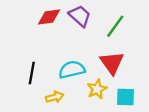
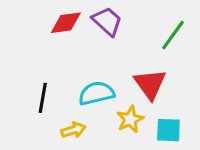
green line: (115, 26) -> (173, 35), moved

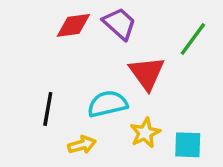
red triangle: (150, 84) -> (147, 73), moved

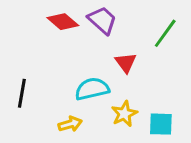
red diamond: (73, 25) -> (63, 22), turned 48
red triangle: (147, 73) -> (126, 63), size x0.7
black line: (48, 109) -> (22, 93), moved

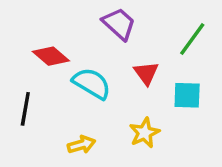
red diamond: (63, 22) -> (51, 56), moved
cyan semicircle: (92, 89) -> (92, 83), moved, turned 44
cyan square: (161, 124) -> (187, 95), moved

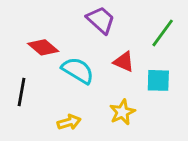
red triangle: (146, 73) -> (124, 62), turned -30

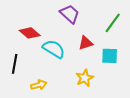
red triangle: (124, 62) -> (86, 43), turned -42
yellow arrow: (69, 122) -> (39, 85), moved

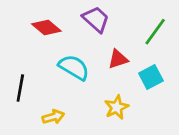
red diamond: (30, 33) -> (46, 28), moved
cyan square: (110, 56) -> (151, 77), turned -30

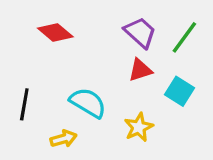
purple trapezoid: (96, 19) -> (140, 32), moved
cyan semicircle: (74, 67) -> (88, 103), moved
cyan square: (151, 77) -> (179, 91), turned -30

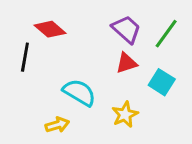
black line: (24, 104) -> (25, 57), moved

